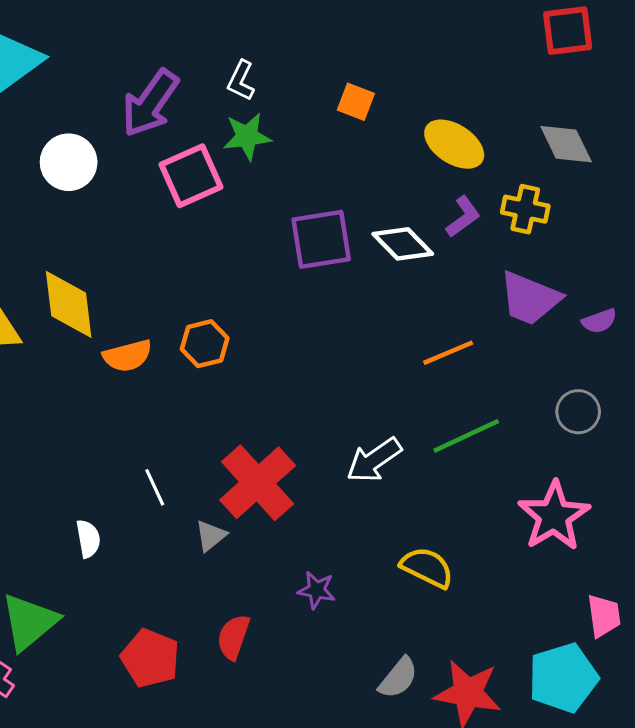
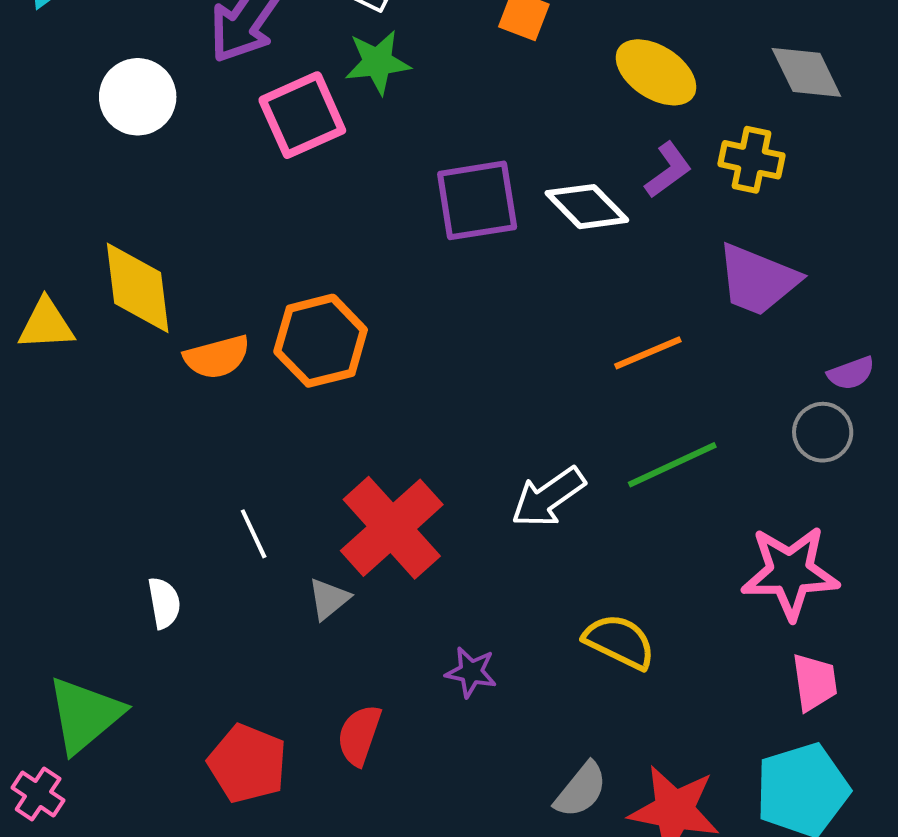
purple semicircle: (599, 321) -> (851, 373), moved
orange hexagon: (205, 344) -> (321, 341), size x1.4
pink star: (554, 516) -> (790, 572), turned 30
pink trapezoid: (604, 616) -> (815, 682), moved

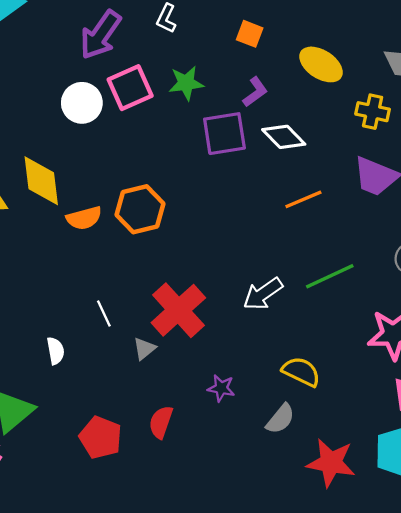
green star: (378, 62) -> (186, 83), moved
white circle: (138, 97) -> (82, 103), moved
purple L-shape: (668, 170) -> (255, 92), moved
orange line: (648, 353) -> (303, 199), moved
gray semicircle: (581, 790) -> (280, 419), moved

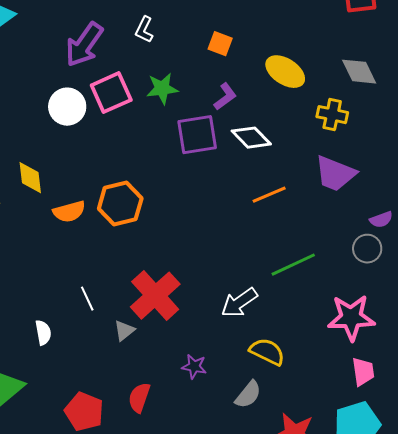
yellow diamond: (41, 181) -> (30, 178), size x0.7
white arrow: (263, 294) -> (239, 303), moved

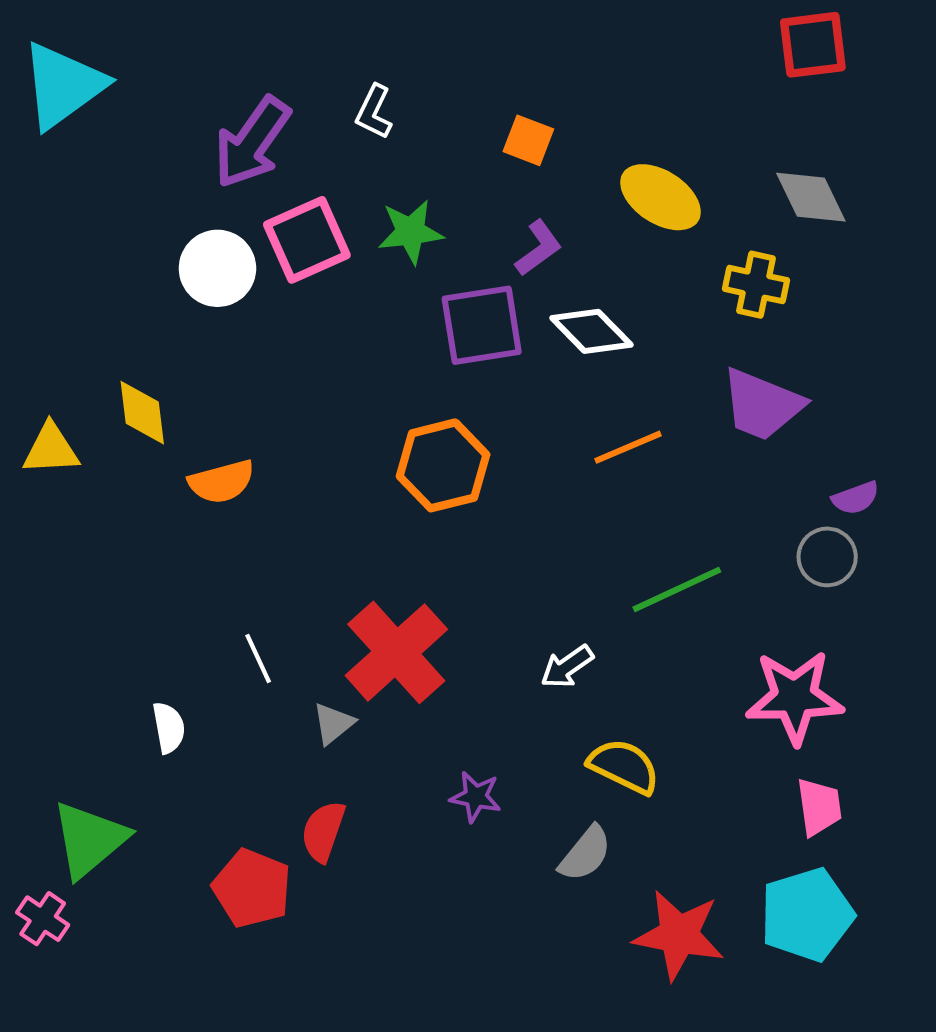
orange hexagon: (120, 204) -> (443, 465), moved
white arrow: (239, 303) -> (567, 667), size x0.7
red semicircle: (139, 398) -> (323, 831), moved

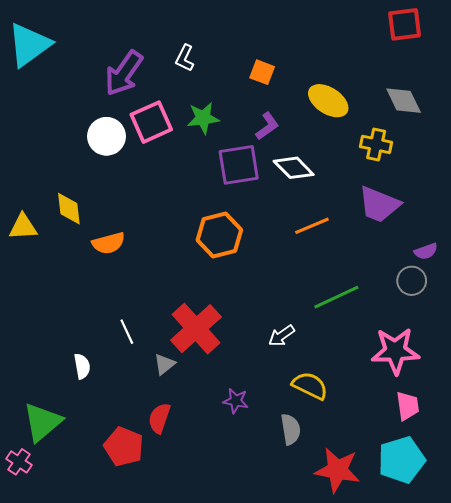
gray semicircle: (585, 854) -> (291, 429), turned -48

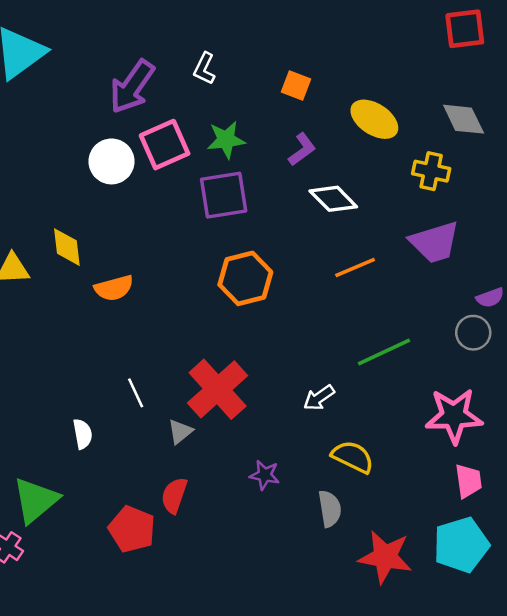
purple square: (239, 165) -> (224, 195), moved
purple trapezoid: (379, 204) -> (435, 242), turned -39

